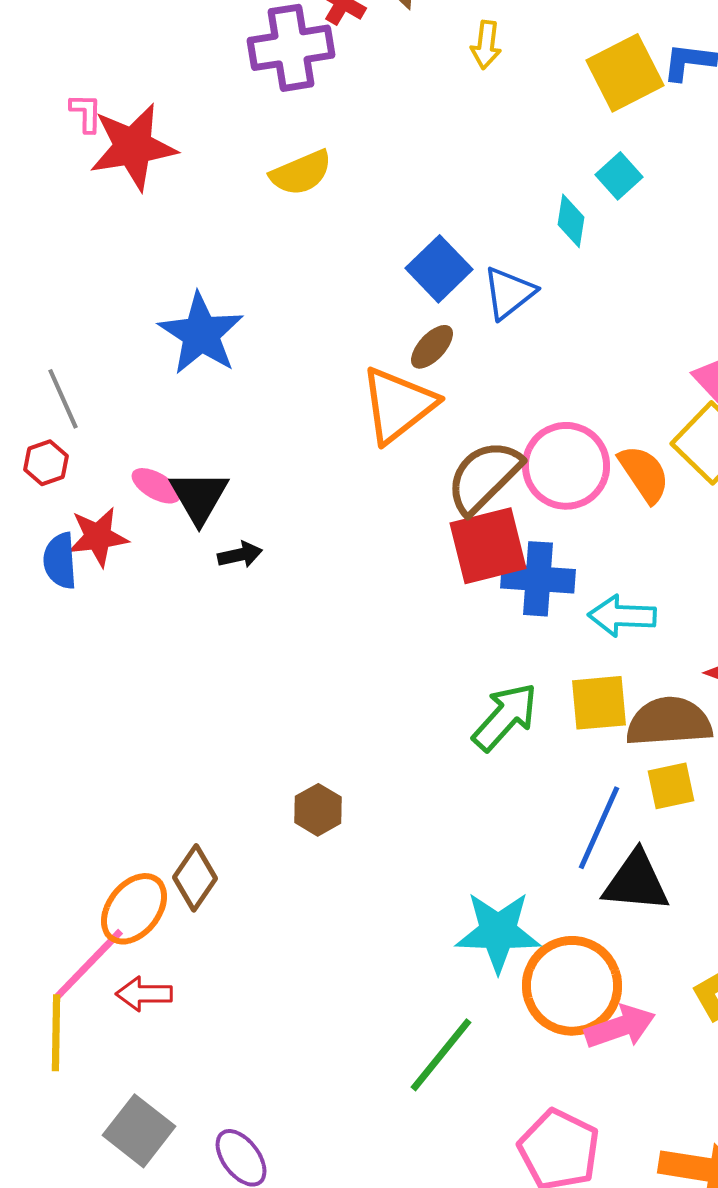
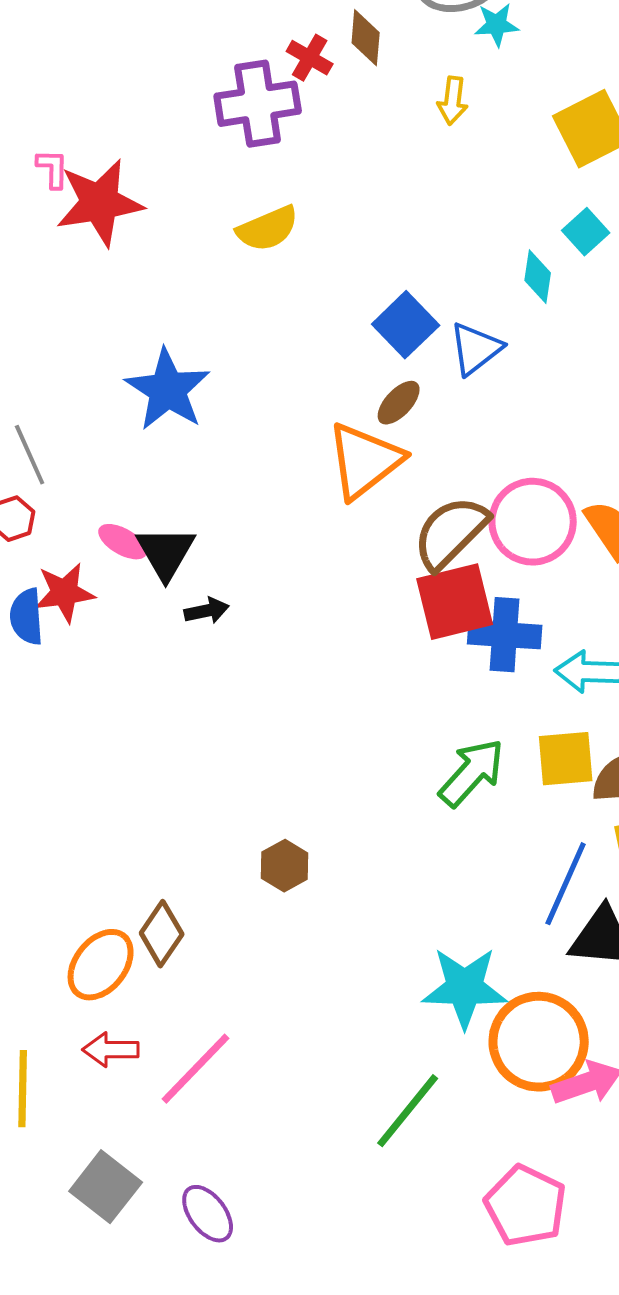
pink line: (89, 964) -> (196, 1069), moved

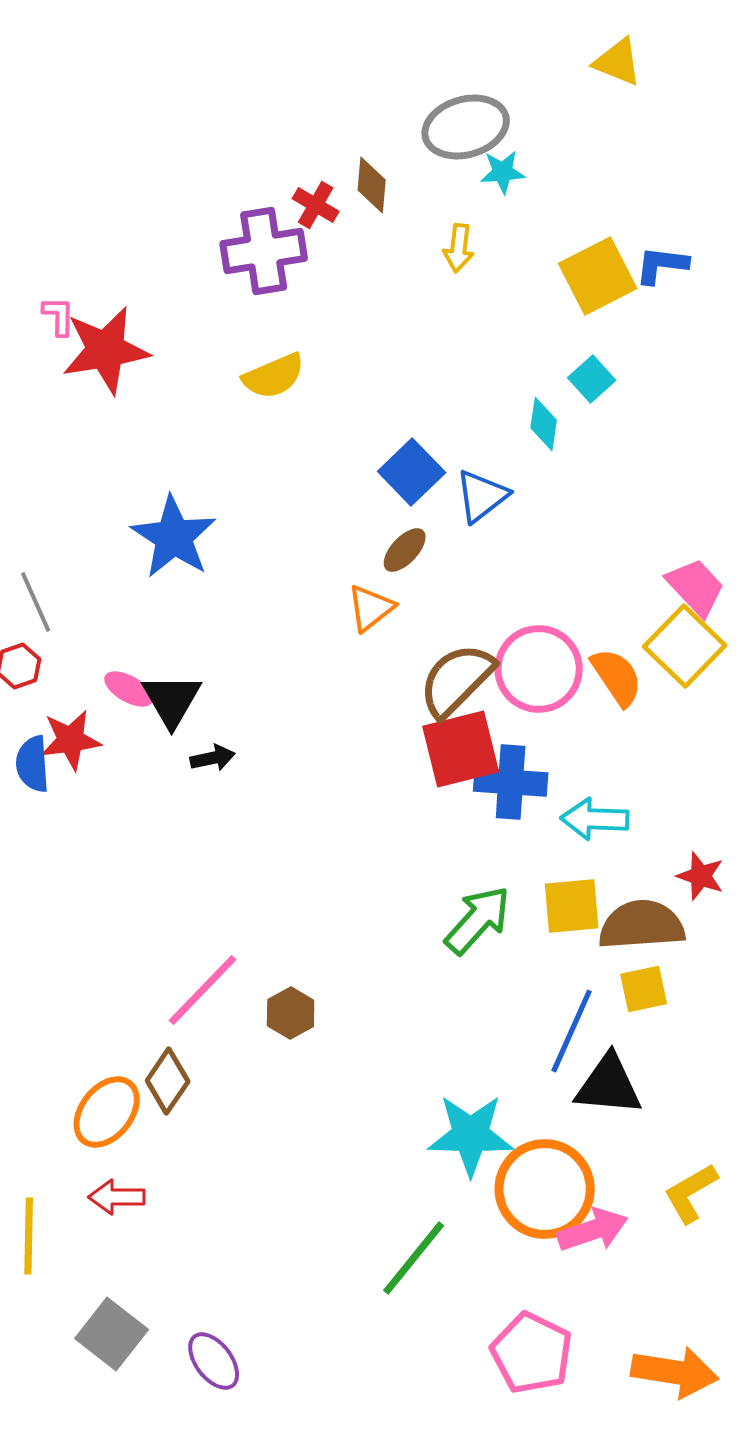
orange triangle: (365, 461) -> (371, 608), size x0.6
pink line: (196, 1069) -> (203, 990), moved

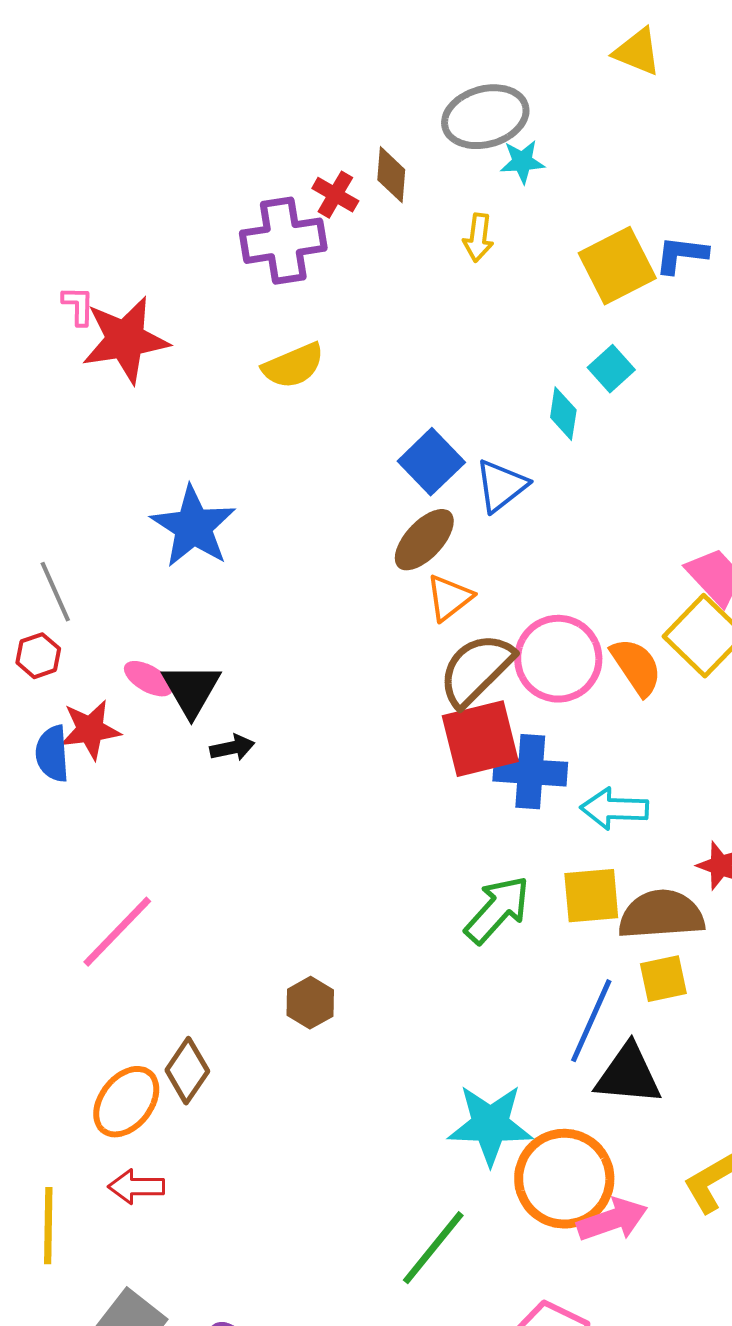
brown ellipse: (405, 550) -> (424, 540), size x1.4
orange triangle: (371, 608) -> (449, 598), moved
pink line: (203, 990) -> (117, 932), moved

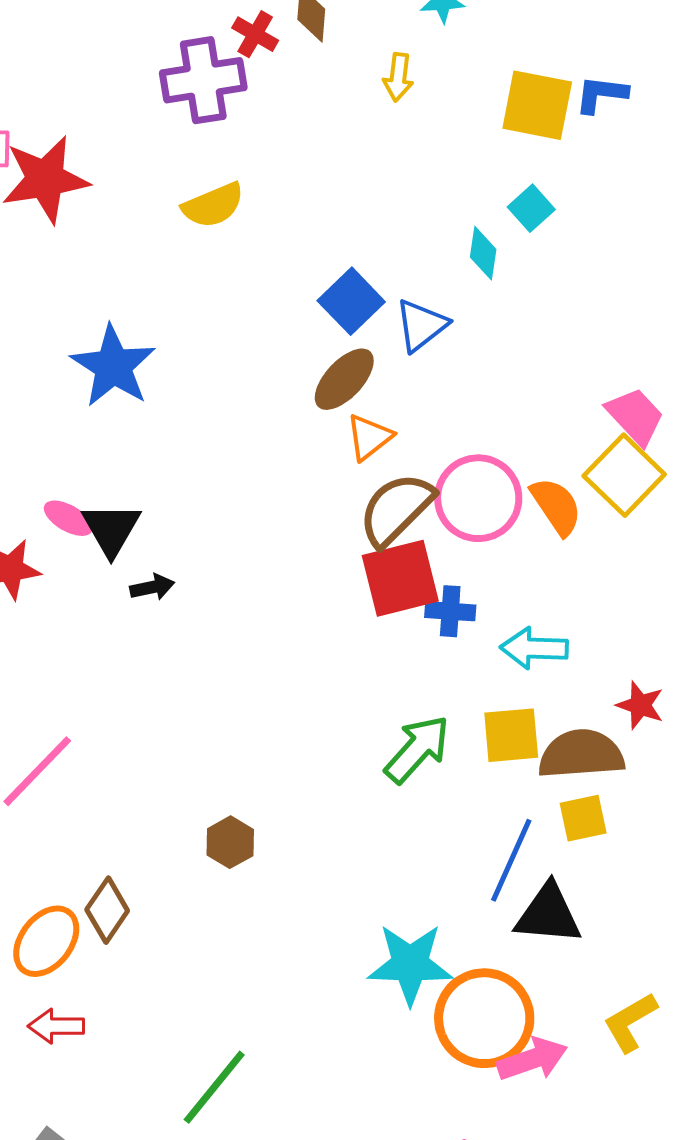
yellow square: (617, 266) -> (537, 105), turned 38
blue cross: (530, 772) -> (450, 611), size x0.7
green line: (433, 1248) -> (214, 1087), moved

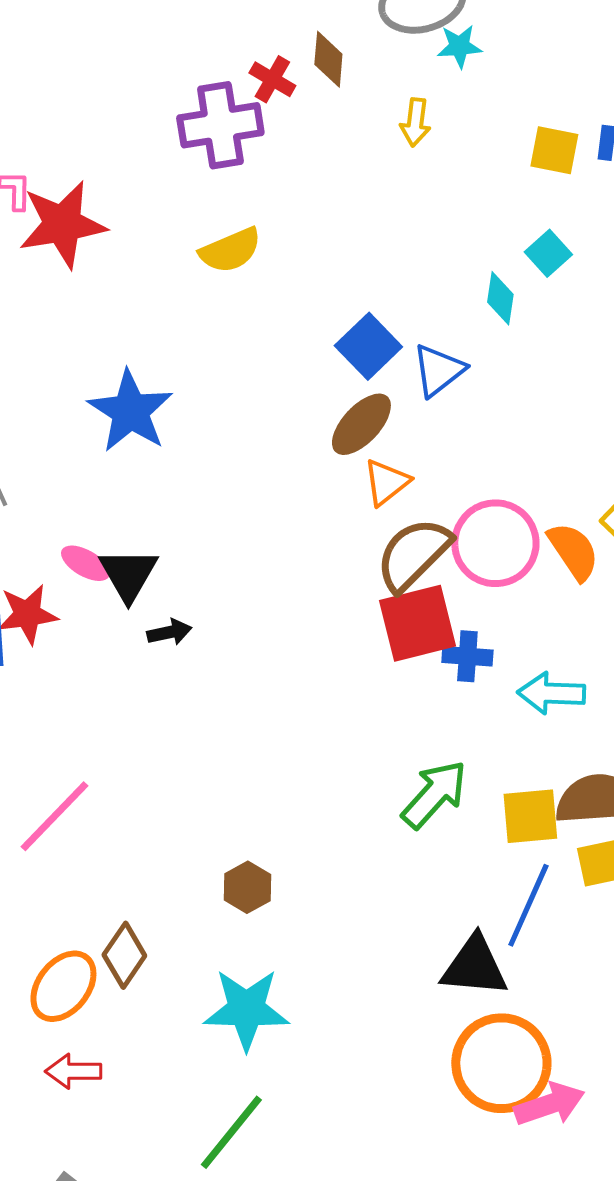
yellow square: (537, 105) -> (554, 150), size x0.7
yellow square: (511, 735) -> (530, 816), moved
black triangle: (548, 914) -> (474, 966), moved
cyan star: (410, 964) -> (246, 1009), moved

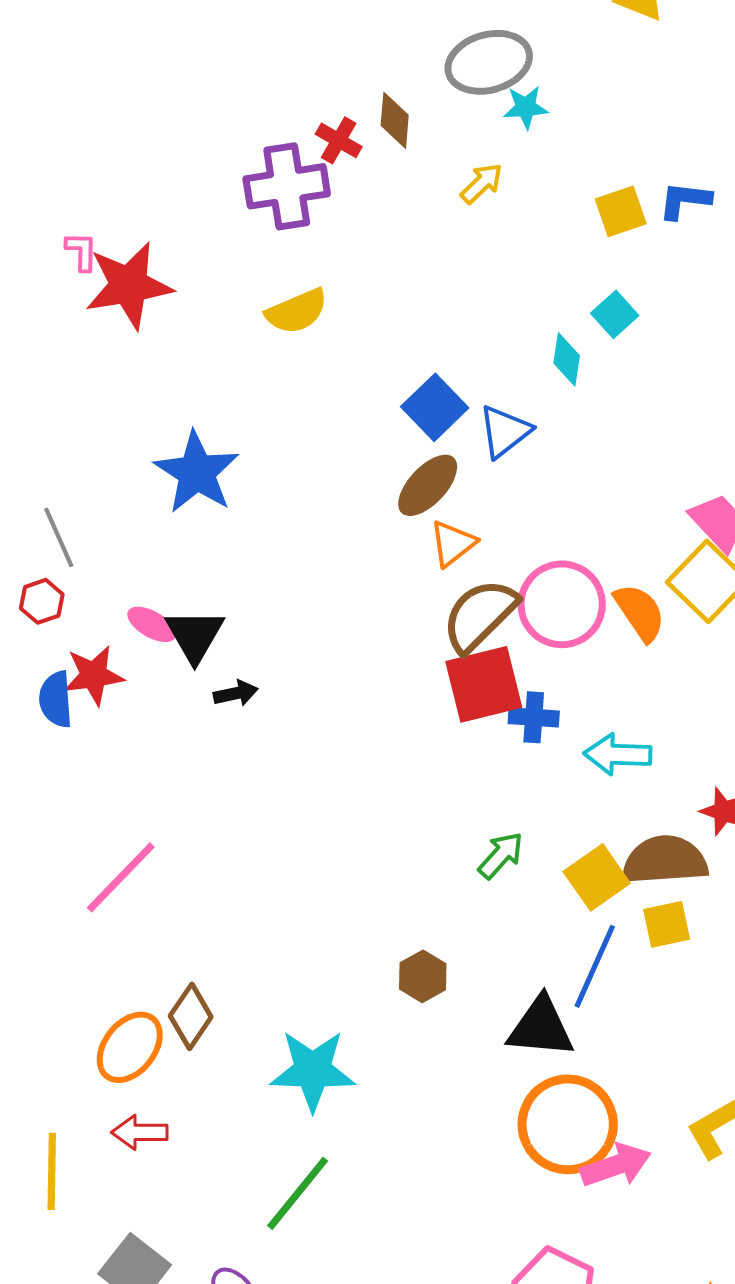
yellow arrow: (415, 122) -> (482, 183), turned -141
yellow square: (554, 150) -> (621, 211), turned -30
green arrow: (434, 794) -> (501, 855), size x0.7
yellow square: (530, 816) -> (597, 877), turned -30
brown hexagon: (247, 887) -> (423, 976), moved

